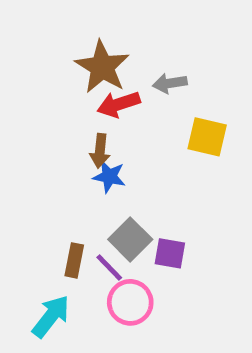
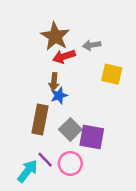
blue star: (109, 176) -> (59, 96), turned -30
purple square: (170, 253) -> (92, 137), size x1.5
brown rectangle: (74, 260) -> (40, 119), moved, size x1.6
purple line: (109, 267) -> (45, 160), moved

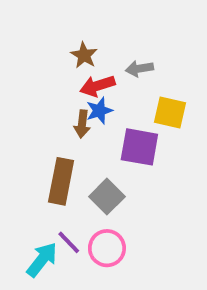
brown star: (55, 36) -> (84, 55), size x0.6
blue star: (59, 96) -> (99, 111), moved
purple square: (92, 137) -> (139, 147), moved

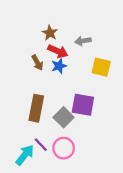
red arrow: (97, 86) -> (58, 51), turned -138
brown arrow: (82, 124) -> (37, 63), moved, turned -35
purple square: (139, 147) -> (83, 105), moved

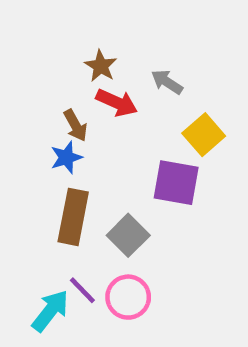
gray arrow: (83, 41) -> (167, 82), turned 42
blue star: (59, 66) -> (66, 157), moved
yellow square: (101, 67) -> (204, 135), turned 36
purple square: (83, 105) -> (176, 183), moved

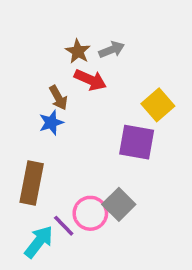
gray arrow: (167, 82) -> (112, 50), moved, turned 125
brown rectangle: (73, 217) -> (32, 183), moved
gray square: (128, 235) -> (119, 204), moved
pink circle: (128, 297) -> (90, 213), moved

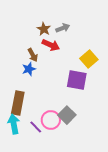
cyan arrow: (39, 242) -> (14, 124), moved, turned -48

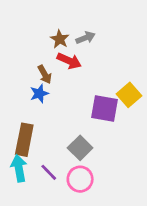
yellow square: (89, 59) -> (129, 95), moved
gray square: (67, 115) -> (80, 148), moved
pink circle: (51, 120) -> (80, 179), moved

